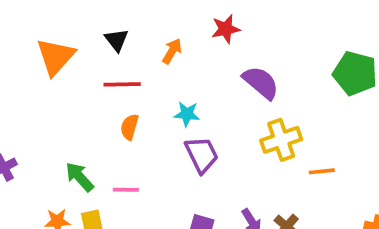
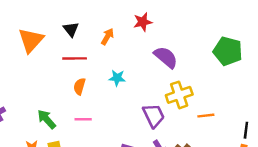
purple trapezoid: (202, 155) -> (154, 116), moved
pink line: (126, 190) -> (83, 119), moved

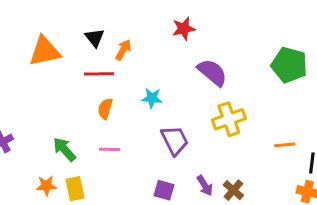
orange arrow: (107, 37) -> (123, 50), moved
orange triangle: (31, 40) -> (45, 51), turned 36
purple trapezoid: (154, 116) -> (175, 140), moved
orange line: (206, 116) -> (285, 145), moved

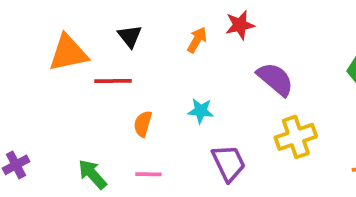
orange arrow: (123, 50) -> (197, 40), moved
red line: (99, 74) -> (113, 81), moved

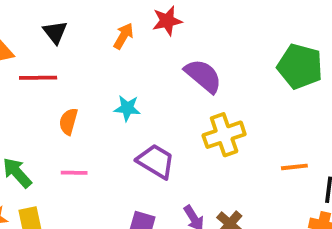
purple trapezoid: (229, 163) -> (156, 161), turned -33

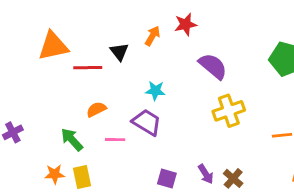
black triangle: (55, 32) -> (119, 52), moved
orange semicircle: (68, 121) -> (96, 109), moved, turned 48
purple trapezoid: (156, 161) -> (147, 122), moved

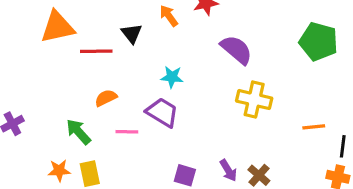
orange arrow: (152, 36) -> (169, 16), turned -66
yellow cross: (229, 111) -> (254, 100), turned 32

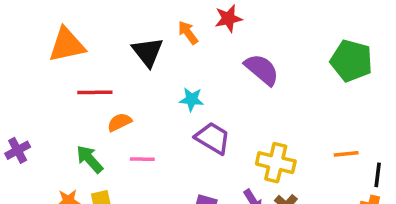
black triangle: (132, 33) -> (148, 52), size x1.4
red line: (96, 51) -> (95, 92), moved
yellow cross: (254, 100) -> (276, 163), moved
purple trapezoid: (162, 112) -> (213, 138), moved

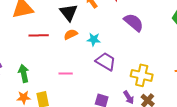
orange semicircle: (119, 122) -> (71, 34), moved
green arrow: (90, 159) -> (24, 73), moved, turned 30

